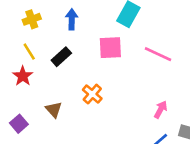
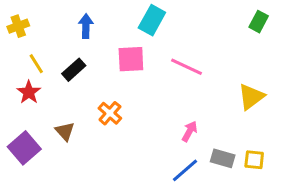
yellow cross: (32, 19) -> (18, 26), moved
purple square: (19, 124) -> (24, 148), size x1.5

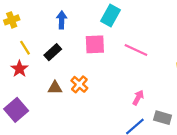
brown triangle: (65, 131) -> (55, 88), moved, turned -48

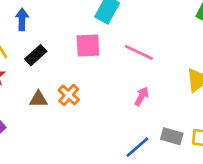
blue arrow: (62, 20) -> (22, 19), moved
pink arrow: (138, 98) -> (142, 96), moved

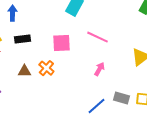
pink square: (88, 46) -> (61, 43), moved
black rectangle: (36, 55) -> (22, 39), turned 35

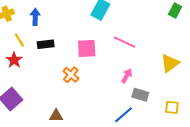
brown triangle: (24, 71) -> (56, 116), moved
gray rectangle: (121, 98) -> (140, 95), moved

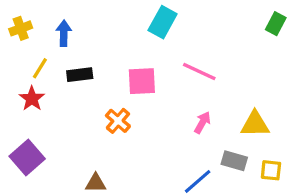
yellow line: (19, 40) -> (40, 68), turned 64
yellow triangle: (170, 63) -> (255, 124), moved, turned 36
gray rectangle: (140, 95) -> (234, 161), moved

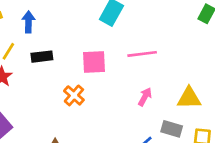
pink line: (199, 71) -> (142, 54), turned -32

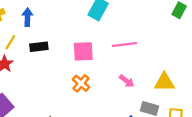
orange cross: (74, 95) -> (81, 83), moved
pink arrow: (145, 97) -> (127, 81), turned 98

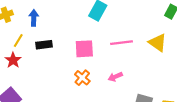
pink arrow: (127, 81) -> (115, 77), moved, turned 120
yellow triangle: (164, 82) -> (158, 43), moved, turned 36

